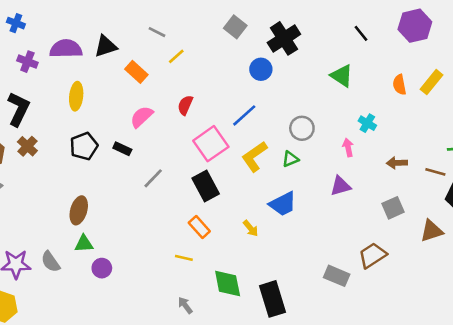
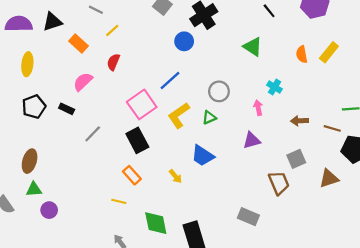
red semicircle: (185, 105) -> (113, 62), moved
blue trapezoid: (283, 204) -> (203, 156), turned 60
brown trapezoid: (372, 255) -> (279, 183), moved, turned 100

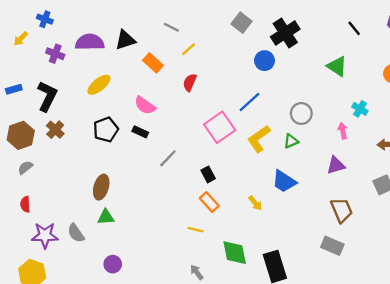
yellow ellipse: (27, 64) -> (99, 85), turned 45
pink semicircle: (83, 82) -> (145, 105), moved, turned -102
black rectangle: (137, 140) -> (208, 174), moved, size x0.6
brown trapezoid: (279, 183) -> (342, 210), moved
purple circle: (49, 210) -> (113, 264), moved

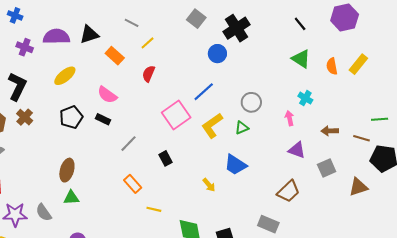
green triangle: (337, 66) -> (301, 59), moved
purple triangle: (336, 165) -> (297, 150), moved, turned 36
orange rectangle: (209, 202) -> (133, 184), moved
brown trapezoid: (342, 210) -> (288, 191), turned 70
gray rectangle: (332, 246) -> (268, 224), moved

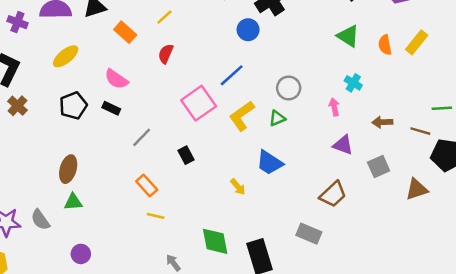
yellow line: (154, 209) -> (156, 216), moved

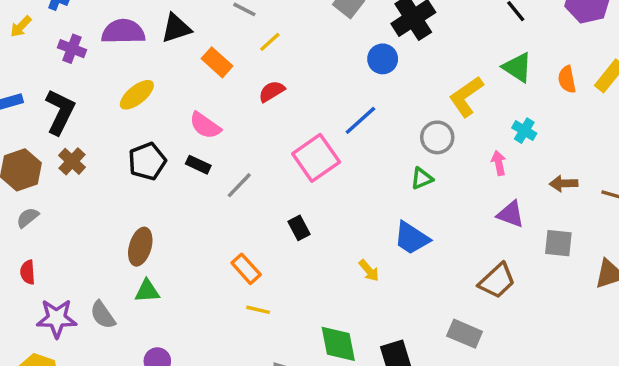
red semicircle: (166, 54) -> (272, 91), turned 36
yellow L-shape: (242, 116) -> (466, 96), moved
gray line: (142, 137) -> (239, 185), moved
gray square: (379, 167) -> (558, 243), turned 30

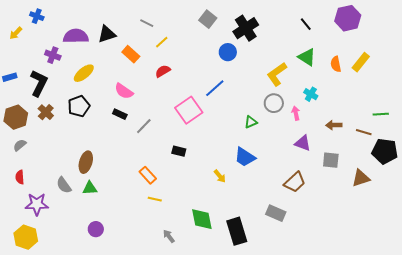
purple cross: (72, 49) -> (53, 55), moved
gray circle: (437, 137) -> (274, 103), moved
black pentagon: (147, 161) -> (79, 106), moved
black rectangle: (299, 228) -> (179, 151), turned -48
gray semicircle: (103, 315) -> (64, 185), moved

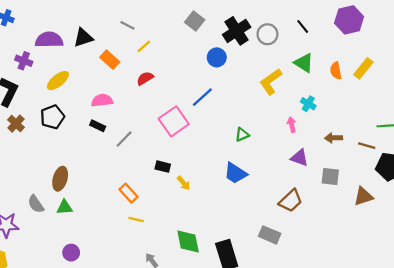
pink semicircle: (124, 91) -> (102, 100), turned 138
gray circle: (274, 103) -> (267, 34), moved
yellow arrow: (220, 176) -> (184, 183), moved

